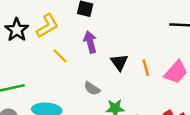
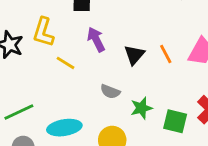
yellow L-shape: (47, 26) -> (43, 32), turned 150
black triangle: (119, 62) -> (134, 55), turned 30

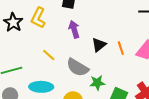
yellow line: (65, 63) -> (49, 55), moved
gray semicircle: (110, 92) -> (78, 67), size x1.6

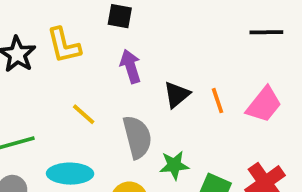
yellow L-shape: (38, 18) -> (64, 45), turned -40
gray semicircle: (78, 67) -> (137, 137), turned -135

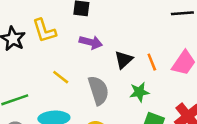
purple arrow: (130, 66) -> (91, 42), turned 125
green star: (174, 165) -> (139, 92), moved

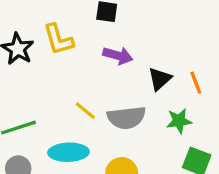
yellow line: (61, 77) -> (85, 111), moved
gray semicircle: (98, 90) -> (126, 118), turned 100

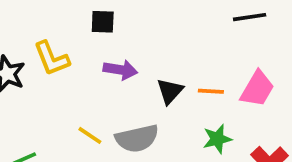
orange line: (196, 83) -> (211, 91), turned -60
green star: (179, 121) -> (217, 139), moved

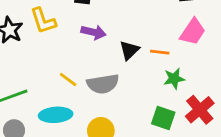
pink trapezoid: (257, 89) -> (193, 32), moved
green star: (217, 139) -> (174, 79), moved

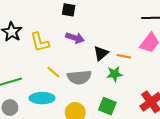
yellow L-shape: (43, 21) -> (40, 42), moved
green star: (174, 79) -> (115, 74), moved
green square: (163, 118) -> (107, 106), moved

